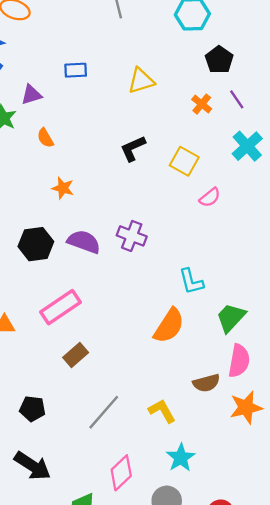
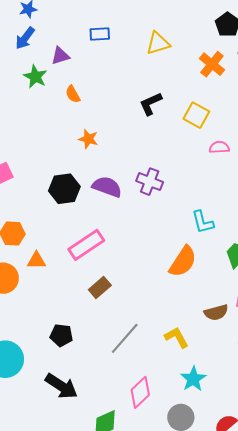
orange cross: (202, 104) -> (212, 64), size x1.4
pink semicircle: (210, 197) -> (219, 147), turned -144

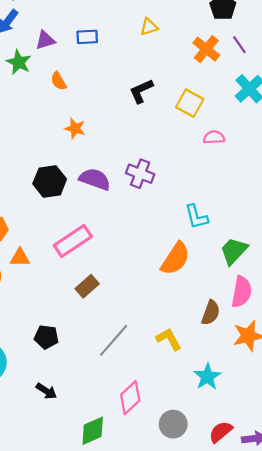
blue rectangle: (100, 34) -> (87, 37), moved
yellow triangle: (158, 43) -> (149, 27), size x0.7
brown semicircle: (216, 312) -> (211, 313), turned -55
cyan star: (193, 379) -> (207, 377), moved
black arrow: (61, 386) -> (46, 391), size x0.6

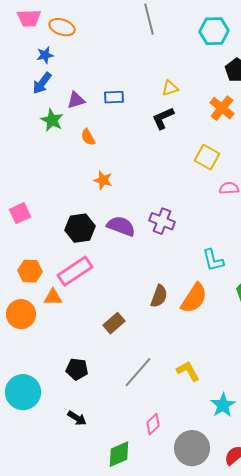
black L-shape: (141, 91) -> (163, 118), moved
pink rectangle: (73, 241) -> (75, 271), moved
brown semicircle: (211, 313) -> (159, 296), moved
pink diamond: (130, 398) -> (153, 424), size x0.7
gray circle: (173, 424) -> (192, 448), size x1.4

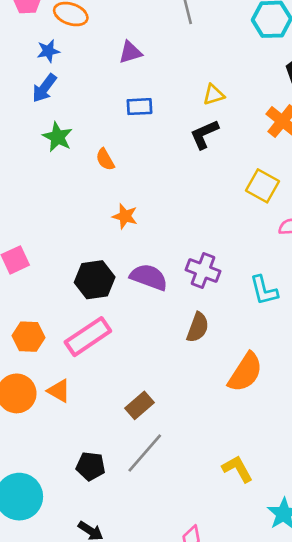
purple triangle: (76, 100) -> (130, 52), moved
cyan L-shape: (213, 260) -> (264, 290), moved
brown semicircle: (159, 296) -> (198, 327), moved
orange triangle: (53, 297) -> (59, 391), moved, turned 30
gray line: (138, 372) -> (145, 453), moved

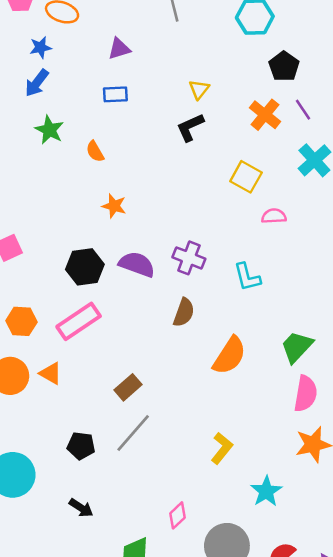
yellow triangle: (214, 95) -> (199, 89), turned -35
blue rectangle: (140, 107) -> (115, 94), moved
yellow L-shape: (237, 469) -> (222, 448), turned 68

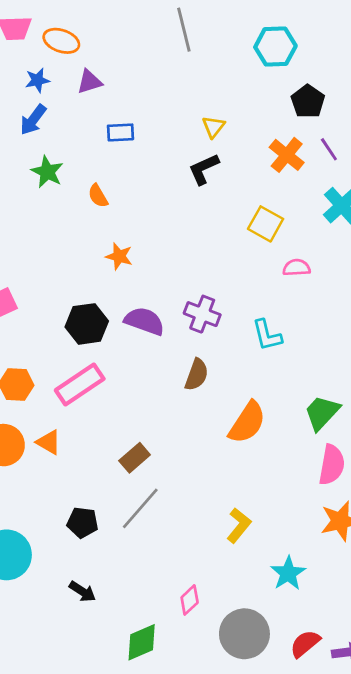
purple triangle: (119, 49) -> (90, 82), moved

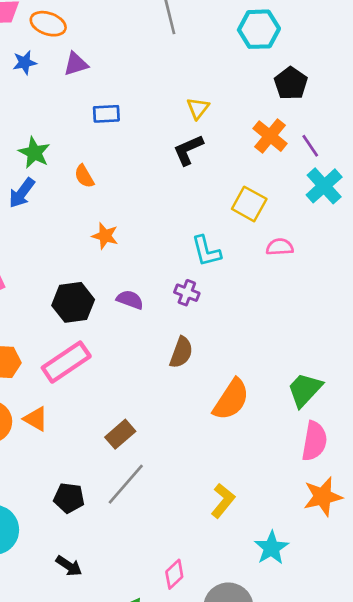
blue arrow: (33, 120) -> (22, 193), moved
purple line: (329, 149) -> (310, 146), moved
purple cross: (202, 314) -> (187, 293), size x0.7
purple semicircle: (144, 321) -> (130, 300), size x0.7
cyan L-shape: (267, 335) -> (206, 251), moved

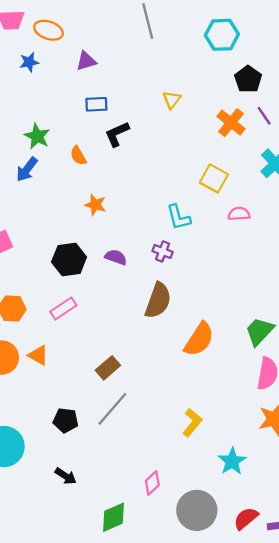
purple triangle: (76, 64) -> (86, 61), moved
purple line: (310, 146) -> (264, 116), moved
black L-shape: (188, 150) -> (117, 134), moved
brown semicircle: (181, 352) -> (158, 301), size x1.4
pink rectangle: (66, 362) -> (63, 309), size x0.7

